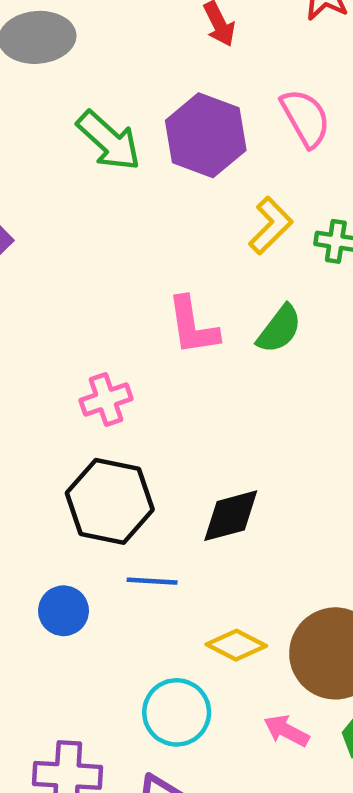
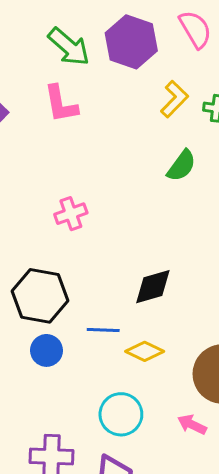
pink L-shape: (193, 326) -> (61, 104), moved
black hexagon: (110, 501) -> (40, 296), moved
yellow diamond: (236, 645) -> (145, 351), moved

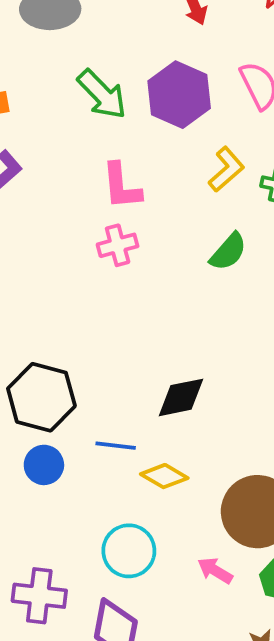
pink L-shape: (61, 104) -> (121, 186), moved
pink cross: (71, 214) -> (118, 245), moved

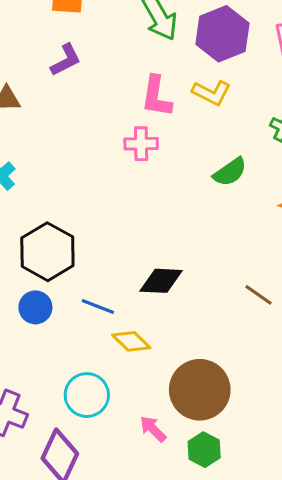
yellow L-shape: (226, 169) -> (211, 93), moved, turned 54

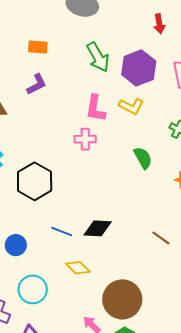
green semicircle: (230, 172) -> (143, 158), turned -85
black hexagon: (47, 252) -> (35, 181), moved
blue line: (98, 306) -> (62, 231), moved
cyan circle: (87, 395) -> (33, 289), moved

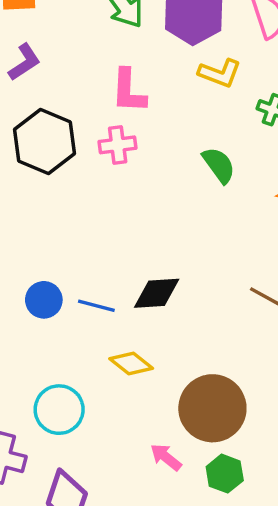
yellow L-shape: (131, 106) -> (220, 73), moved
black hexagon: (35, 181) -> (44, 141), moved
blue circle: (16, 245) -> (44, 300), moved

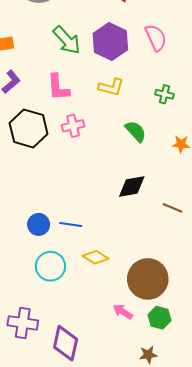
yellow L-shape: (220, 73) -> (111, 87), moved
pink L-shape: (129, 91) -> (58, 87), moved
black diamond: (157, 293) -> (132, 187), moved
cyan circle: (59, 410) -> (50, 266), moved

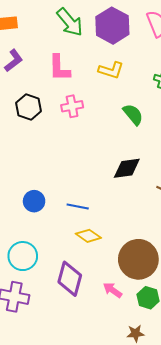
black hexagon: (29, 129) -> (29, 107), size x0.7
blue line: (71, 225) -> (78, 207), moved
cyan circle: (50, 266) -> (23, 256), moved
purple diamond: (66, 343) -> (70, 279), moved

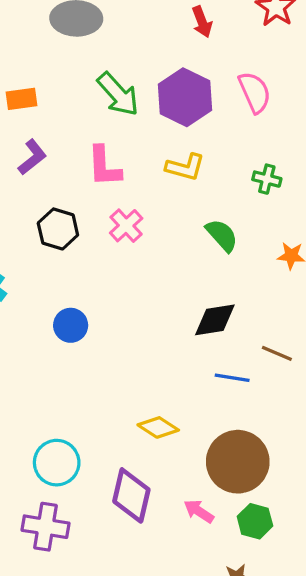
pink cross: (72, 106) -> (126, 226), turned -30
blue circle: (34, 201) -> (71, 325), moved
blue line: (78, 207) -> (232, 378), moved

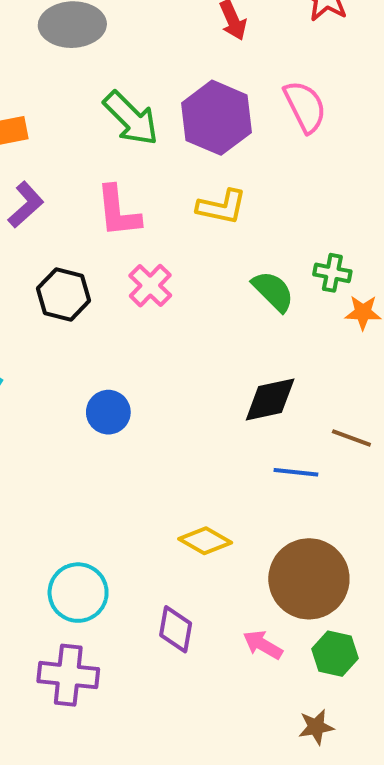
green cross: (267, 179) -> (332, 273), moved
blue circle: (71, 325) -> (108, 412), moved
purple diamond: (131, 495) -> (176, 629), size x0.7

